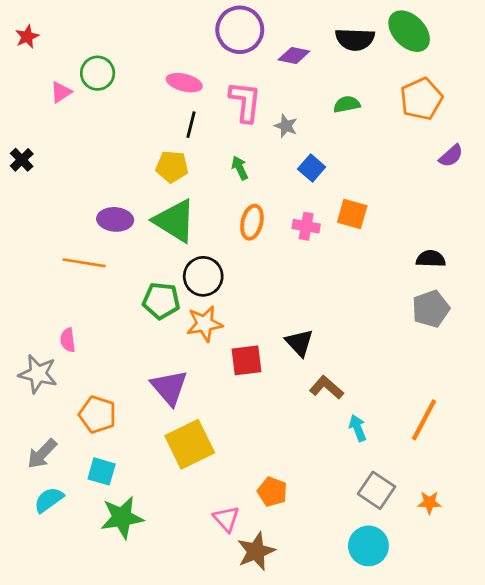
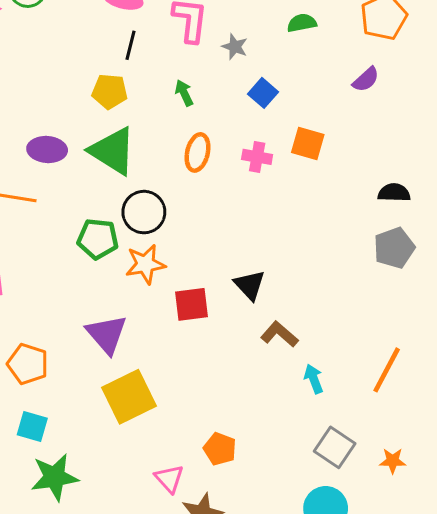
purple semicircle: (451, 156) -> (366, 79), moved

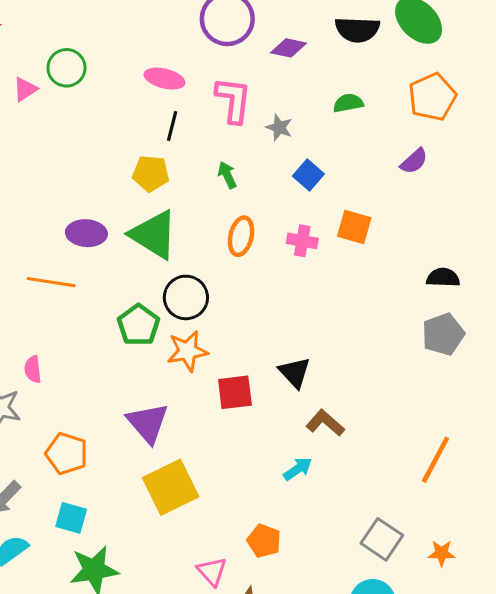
green pentagon: (98, 239) -> (138, 325), turned 30
cyan arrow: (314, 379) -> (298, 469), moved, turned 76

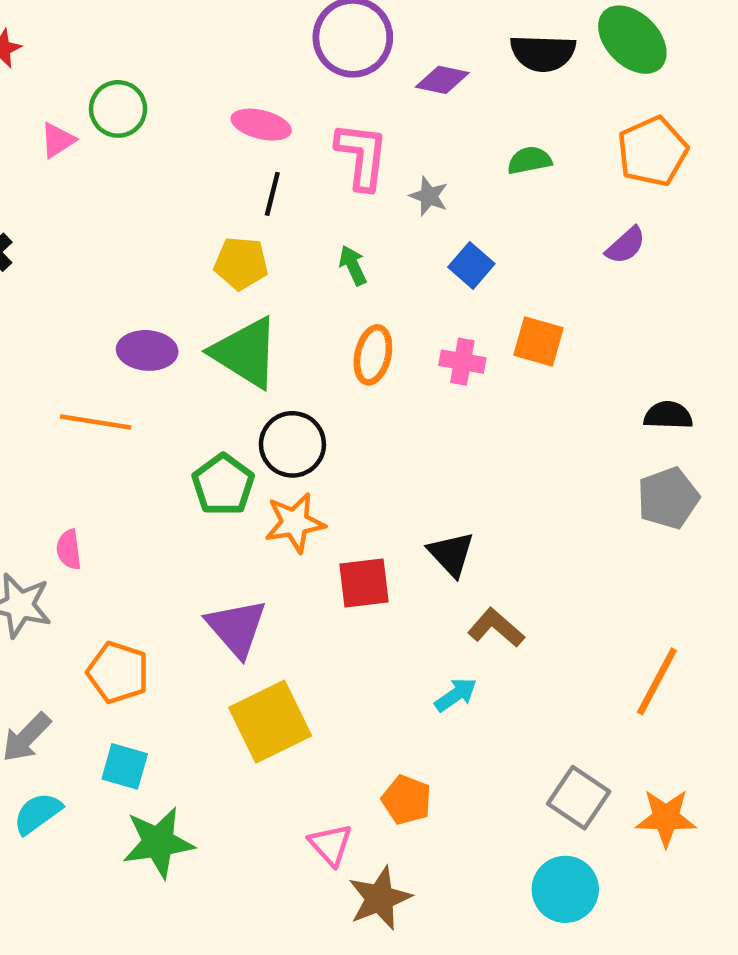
orange star: (442, 553) -> (666, 818), size x1.5

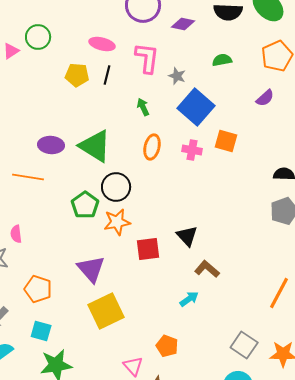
yellow pentagon: (241, 263) -> (77, 75), moved
blue square: (471, 265) -> (196, 107), size x1.8

